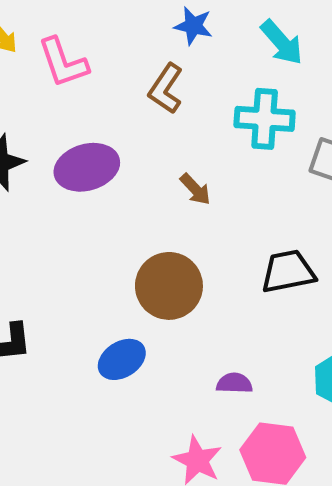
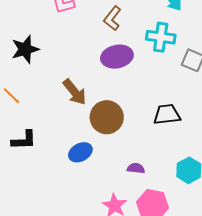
purple ellipse: (87, 167) -> (117, 57), moved
brown arrow: (195, 189) -> (75, 92), moved, size x1.6

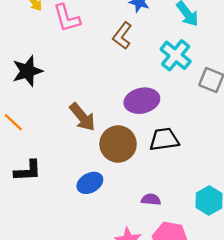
cyan cross: (161, 37) -> (176, 55), turned 32
purple ellipse: (117, 57) -> (142, 101), moved
black trapezoid: (167, 114) -> (164, 139), moved

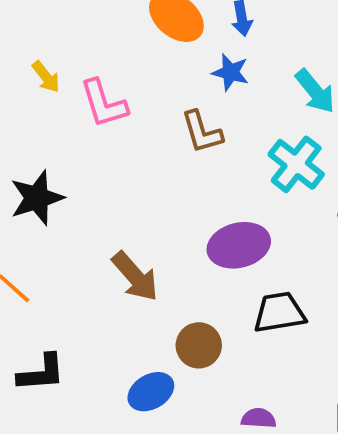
brown L-shape: (122, 36) -> (202, 132), turned -52
brown circle: (118, 144) -> (199, 345), moved, size x0.7

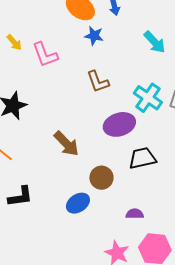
blue star: (230, 72) -> (94, 36), moved
brown L-shape: (202, 132) -> (98, 82), moved
cyan cross: (296, 164) -> (148, 98), moved

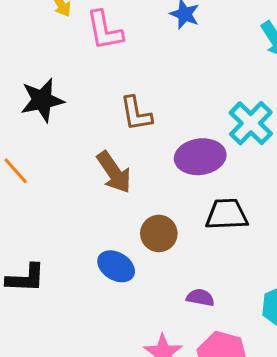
brown L-shape: (98, 82) -> (136, 114), moved
black L-shape: (20, 197) -> (26, 278), moved
blue ellipse: (78, 203) -> (116, 266), turned 55

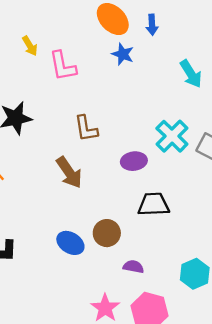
purple ellipse: (200, 157) -> (134, 161), size x0.7
brown circle: (159, 233) -> (107, 233), moved

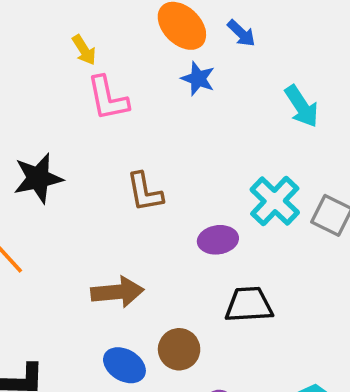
blue arrow: (152, 25) -> (241, 33), turned -42
yellow arrow: (30, 46) -> (84, 50), moved
brown arrow: (69, 172) -> (117, 292), moved, turned -60

